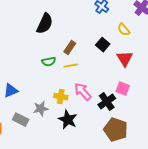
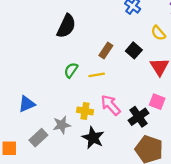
brown rectangle: (70, 48) -> (106, 50), moved
green semicircle: (49, 62) -> (71, 70), turned 136
gray rectangle: (21, 120) -> (38, 138), turned -70

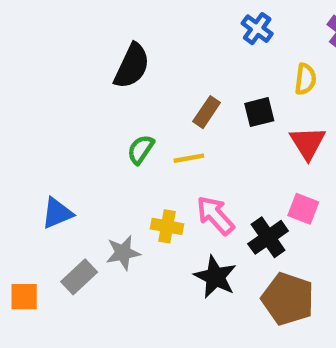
yellow semicircle: (158, 33) -> (305, 79), turned -133
black square: (134, 50) -> (259, 112), turned 35
black star: (93, 138) -> (215, 277), moved

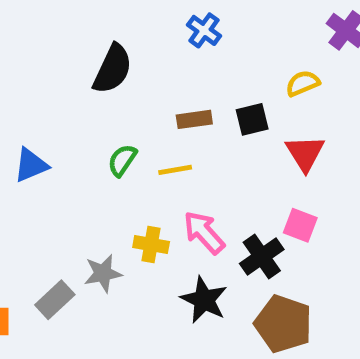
blue cross: (257, 29) -> (204, 30), moved
yellow semicircle: (305, 79) -> (303, 83), turned -120
brown rectangle: (207, 112) -> (194, 119), turned 48
blue triangle: (57, 213) -> (31, 165), moved

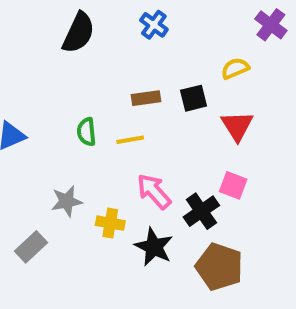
black semicircle: (113, 69) -> (79, 33), moved
green semicircle: (122, 160) -> (86, 132), turned -40
yellow cross: (151, 244) -> (110, 223), moved
gray star: (103, 273) -> (67, 201), moved

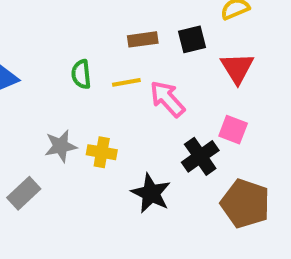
pink arrow: (154, 191) -> (167, 99), moved
yellow cross: (110, 223) -> (102, 152), moved
brown pentagon: (219, 267) -> (245, 204), moved

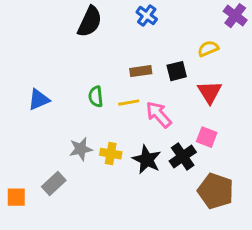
black star: (151, 193) -> (147, 160), moved

